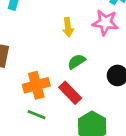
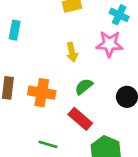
orange cross: (36, 85) -> (42, 93), moved, turned 30

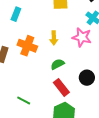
orange cross: (42, 93) -> (27, 46), moved
red rectangle: (80, 119) -> (61, 87), moved

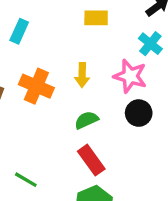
black circle: (87, 78) -> (139, 113), moved

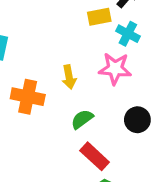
yellow rectangle: (96, 18) -> (99, 17), moved
black circle: (139, 113) -> (137, 120), moved

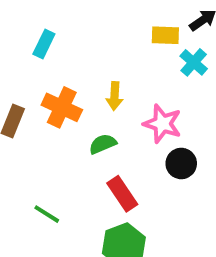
pink star: (115, 69) -> (162, 124), moved
green semicircle: (82, 119) -> (103, 144), moved

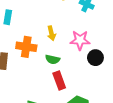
green semicircle: (103, 144) -> (53, 59), turned -128
red rectangle: (122, 194) -> (59, 80), moved, turned 30

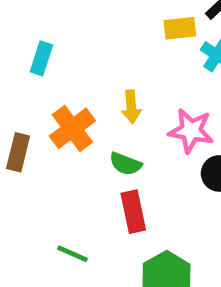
orange cross: (26, 47) -> (72, 128), turned 36

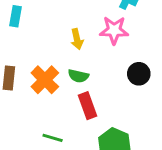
orange cross: (72, 128) -> (45, 80), moved
pink star: (191, 131) -> (114, 30), moved

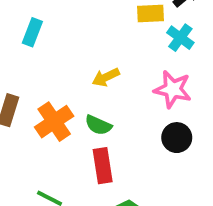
pink star: (114, 30) -> (173, 89), moved
yellow arrow: (77, 39) -> (106, 77), turned 66

